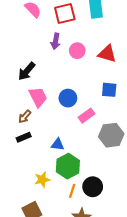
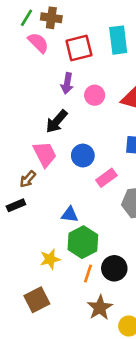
black arrow: (27, 71) -> (57, 121), moved
black rectangle: (24, 137) -> (16, 205), moved

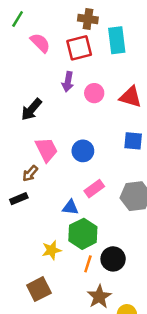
green line: (26, 18) -> (18, 19), moved
brown cross: (51, 18) -> (88, 19), moved
black arrow: (57, 121) -> (31, 109), moved
pink rectangle: (106, 178) -> (94, 189), moved

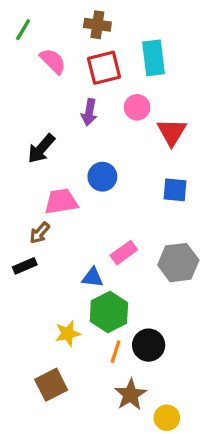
brown cross: (88, 19) -> (97, 25), moved
pink circle: (94, 93) -> (137, 107), moved
red triangle: (131, 97) -> (172, 132), turned 45
pink trapezoid: (46, 150) -> (61, 201), turned -72
blue circle: (83, 151) -> (102, 177), moved

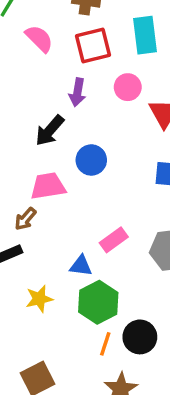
black arrow: (41, 149) -> (50, 131), moved
yellow star: (68, 334) -> (39, 299), moved

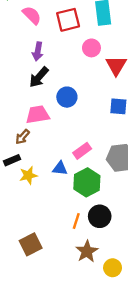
purple arrow: (77, 92) -> (38, 51), moved
yellow star: (39, 299) -> (28, 175), moved
green hexagon: (98, 302) -> (87, 182), moved

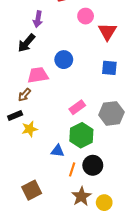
black arrow: (39, 77) -> (26, 43), moved
blue triangle: (60, 168) -> (58, 151), moved
yellow circle: (113, 268) -> (104, 203), moved

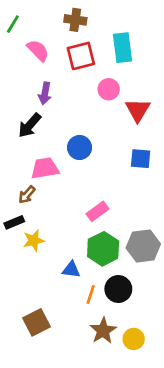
gray hexagon: (111, 113) -> (143, 246), moved

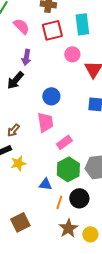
pink trapezoid: (45, 168) -> (45, 122), moved, turned 90

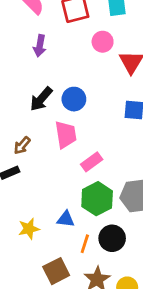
black arrow: (15, 80) -> (41, 99), moved
yellow star: (18, 163) -> (29, 229), moved
brown square: (20, 222) -> (56, 271), moved

